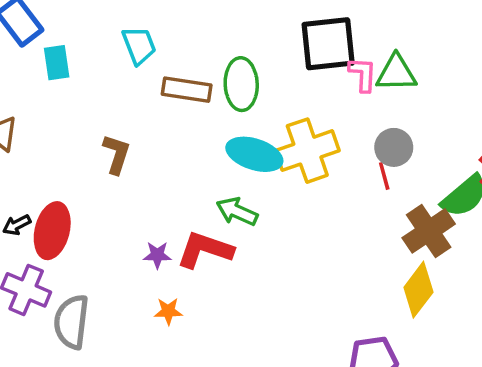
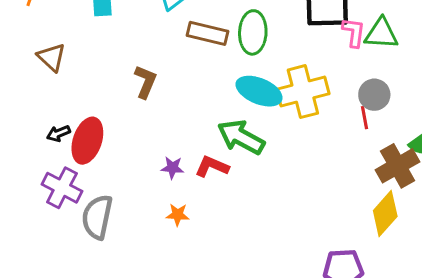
green arrow: (237, 211) -> (241, 137), size x1.4
red L-shape: (205, 250) -> (212, 166), size x0.7

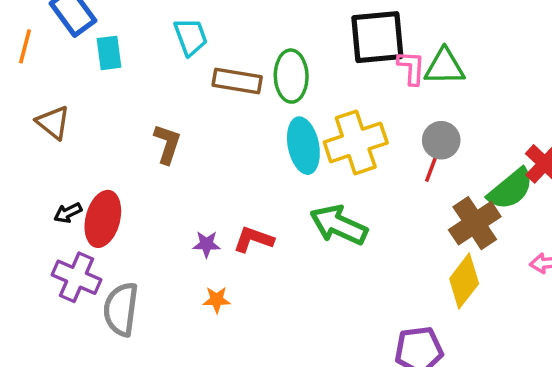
cyan ellipse: (259, 91) -> (303, 146), turned 60
red line: (365, 118) -> (431, 168), turned 35
green arrow: (241, 137) -> (339, 225), moved

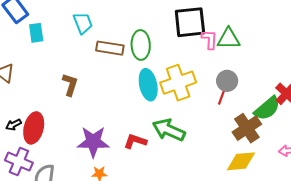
red L-shape: (254, 239) -> (135, 141), moved
purple star: (207, 244) -> (93, 142), size x2.0
yellow diamond: (464, 281) -> (241, 161), turned 48

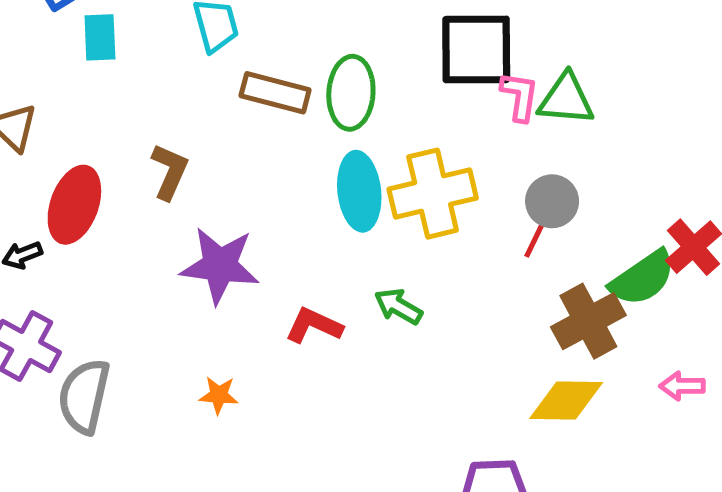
red ellipse: (34, 128) -> (74, 205), moved
green arrow: (169, 130) -> (398, 306), size x0.6
purple star: (93, 142) -> (220, 265), moved

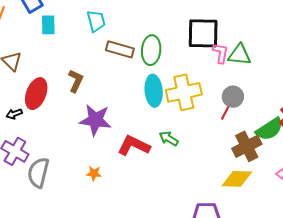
red L-shape: (314, 325) -> (134, 146), size x1.4

